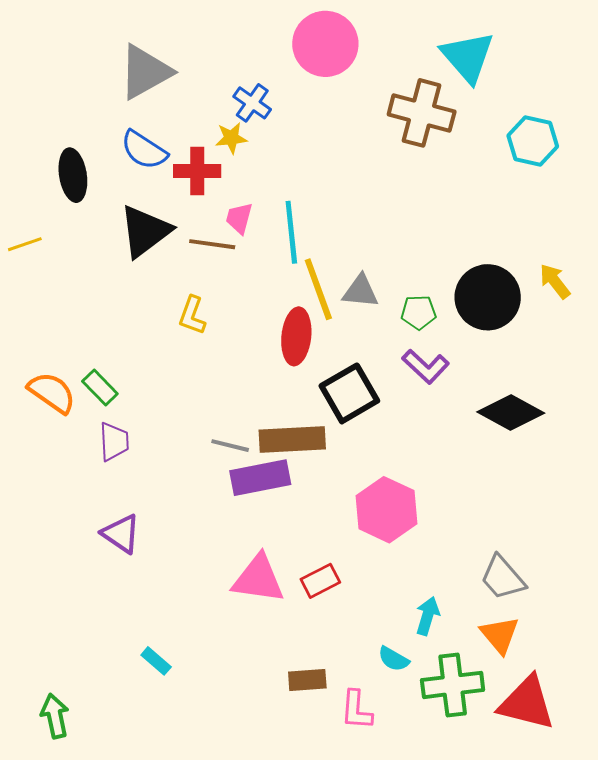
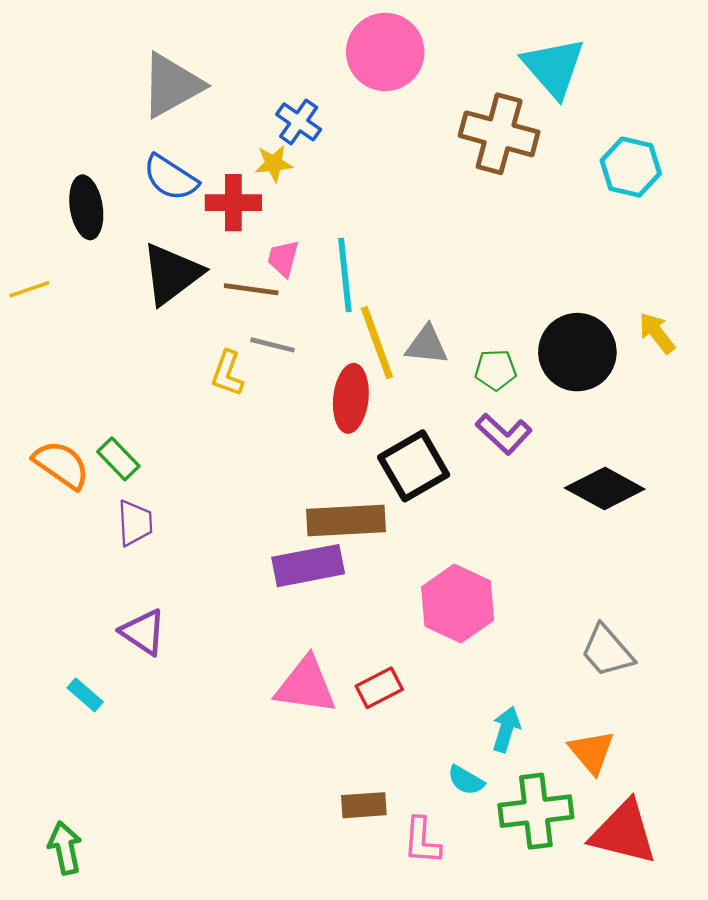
gray line: (230, 446) -> (273, 345), moved
gray trapezoid: (503, 578) -> (607, 651), moved
cyan rectangle: (156, 661) -> (85, 695), moved

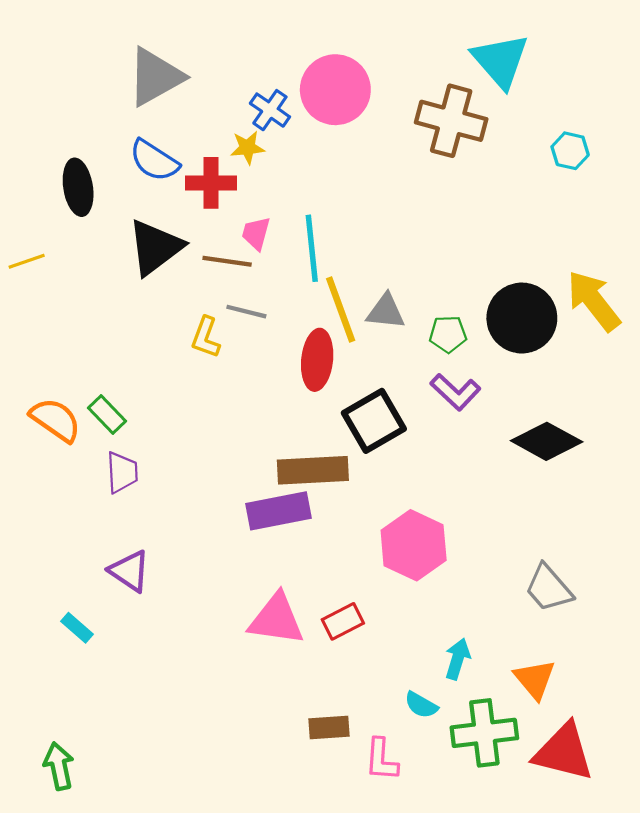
pink circle: (385, 52) -> (335, 90), moved
cyan hexagon: (631, 167) -> (570, 151), size x0.7
yellow arrow: (657, 333) -> (594, 301), size x1.6

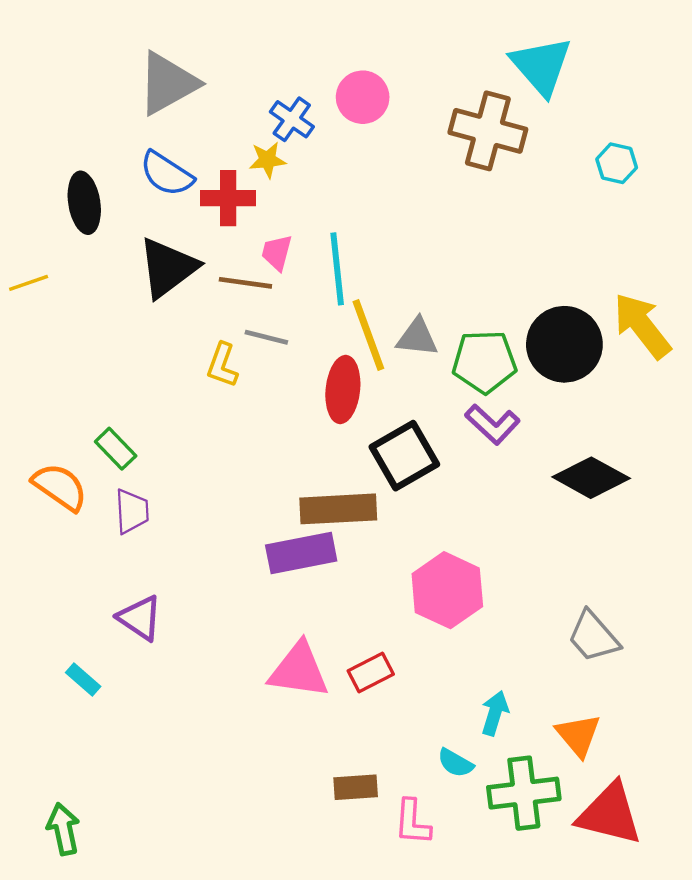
pink circle: (335, 90) -> (363, 97), size x0.7
green pentagon: (448, 334) -> (484, 362), size x1.6
orange semicircle: (56, 420) -> (60, 487), moved

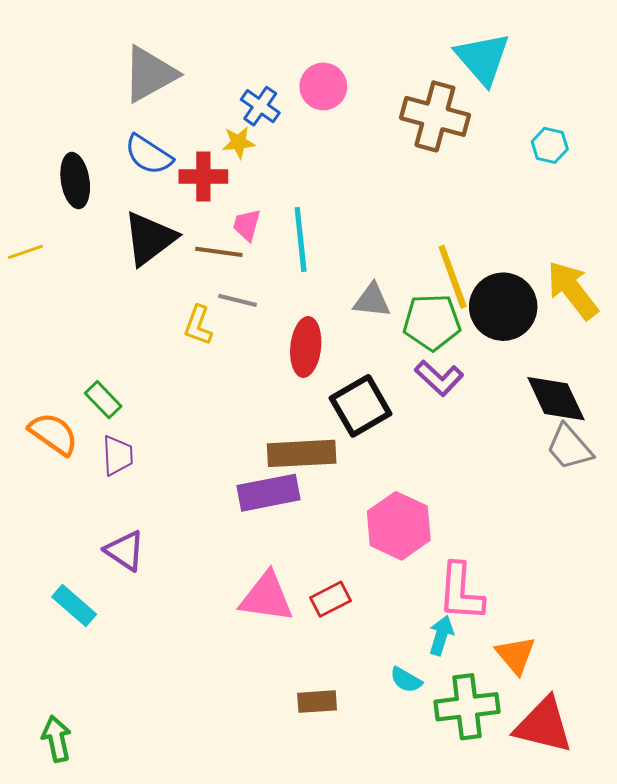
yellow line: (368, 335) -> (453, 277), moved
black diamond: (591, 478) -> (556, 399), moved, turned 36
gray trapezoid: (593, 637) -> (569, 447), moved
cyan rectangle: (83, 679) -> (74, 605), size x1.4
pink L-shape: (412, 822) -> (461, 592), moved, size x1.4

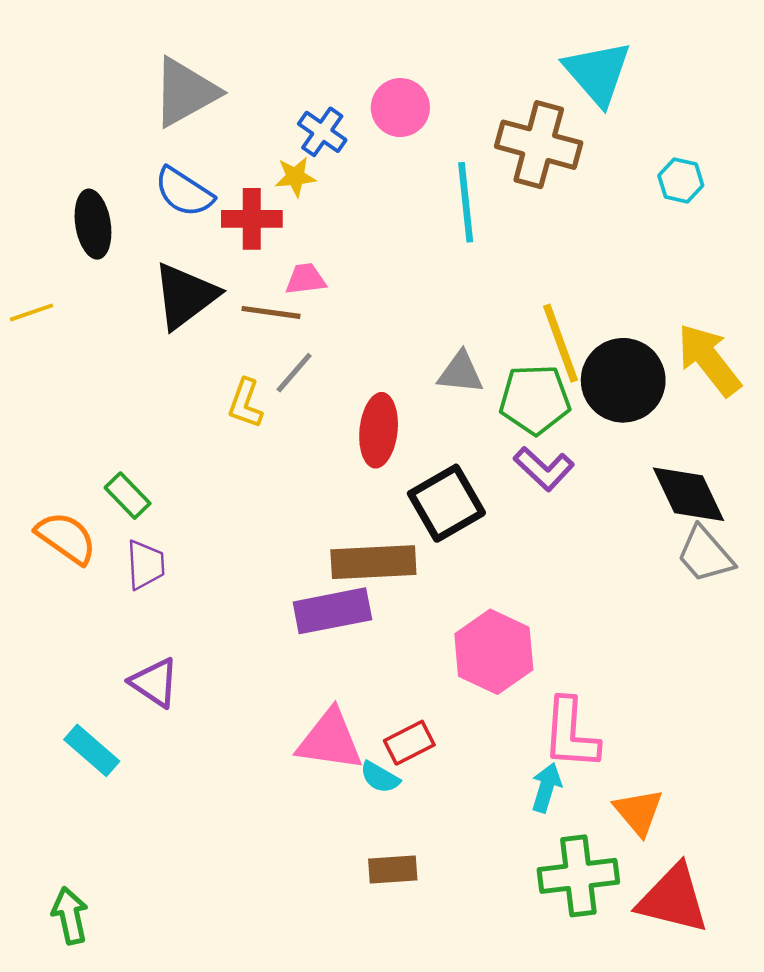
pink trapezoid: (247, 225) -> (306, 279), turned 68
cyan line: (301, 239) -> (466, 202), moved
gray line: (237, 300) -> (294, 373), turned -63
cyan semicircle: (406, 680) -> (380, 777), moved

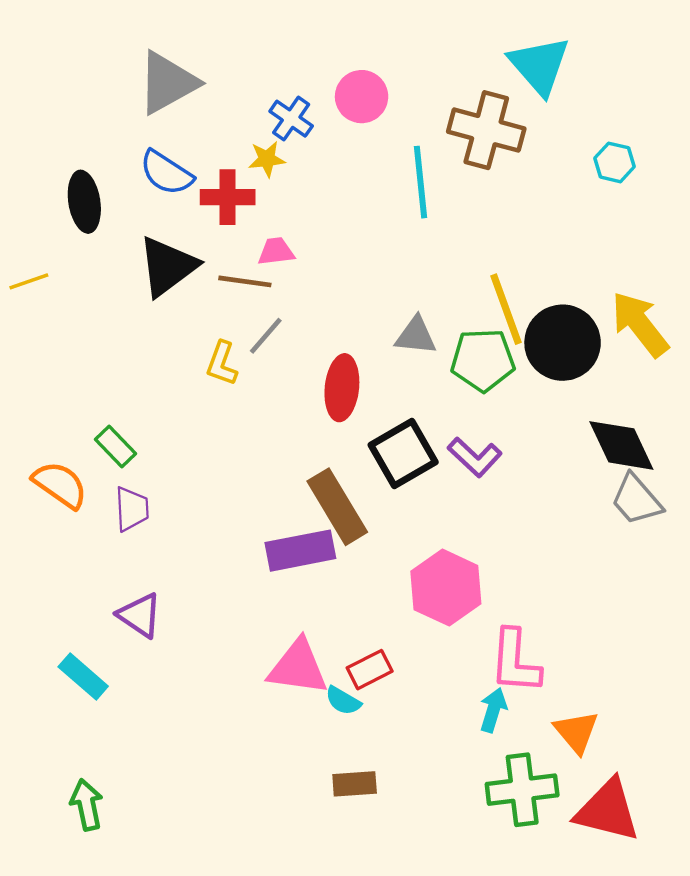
purple L-shape: (544, 469) -> (475, 457), moved
brown rectangle: (373, 562) -> (337, 507), turned 62
green arrow: (70, 916) -> (87, 805), moved

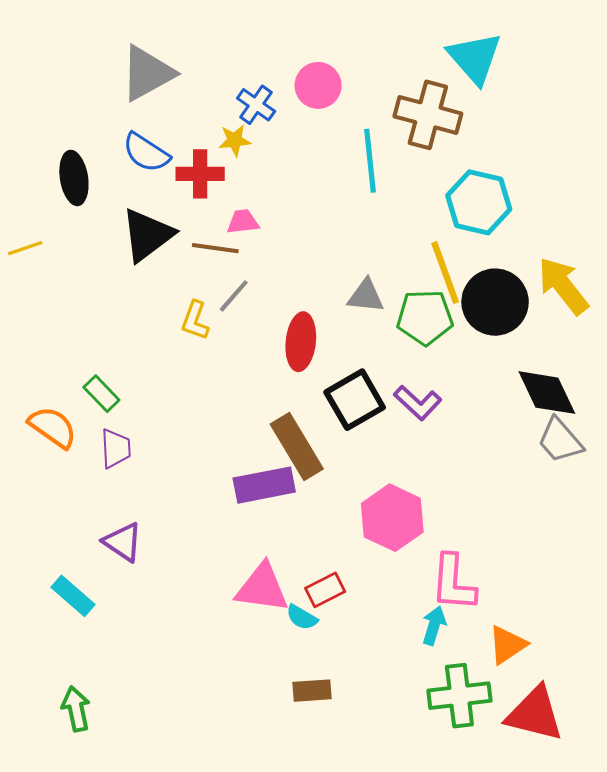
cyan hexagon: (615, 162) -> (479, 202), moved, size x1.8
orange triangle: (576, 732) -> (507, 645), turned 36

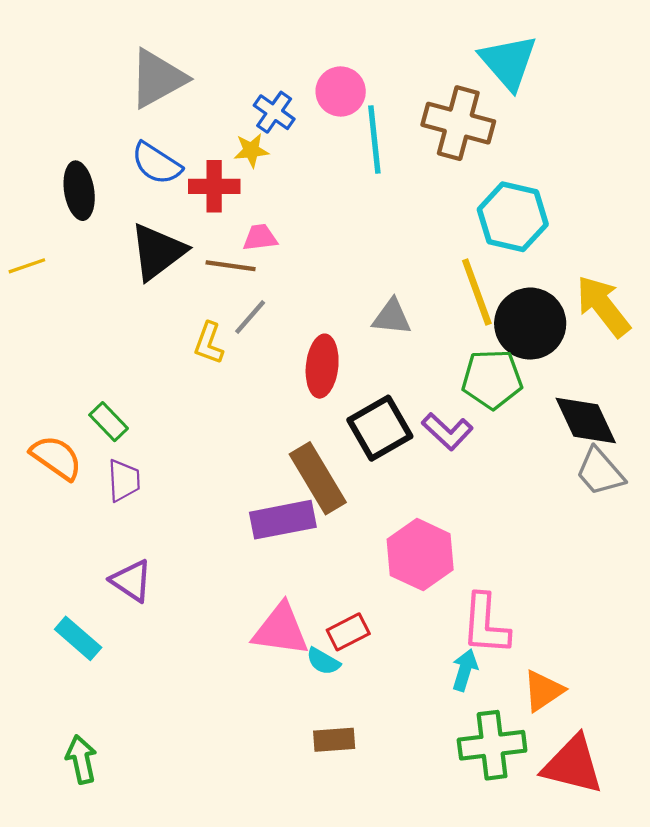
cyan line: (370, 161) -> (374, 139), moved
green pentagon: (425, 317) -> (492, 379), moved

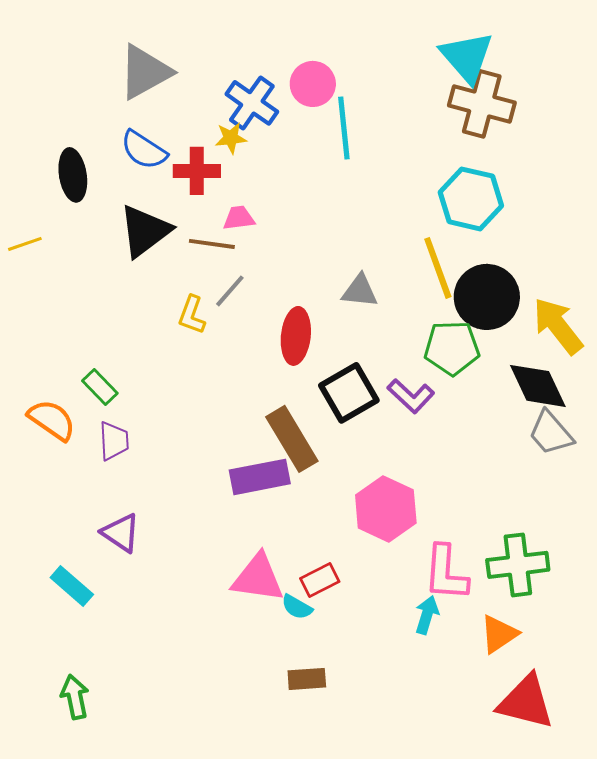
blue cross: (274, 112) -> (252, 103), size x1.4
brown cross: (458, 123) -> (482, 104), moved
yellow arrow: (603, 306) -> (558, 326), moved
green cross: (492, 745) -> (518, 565), moved

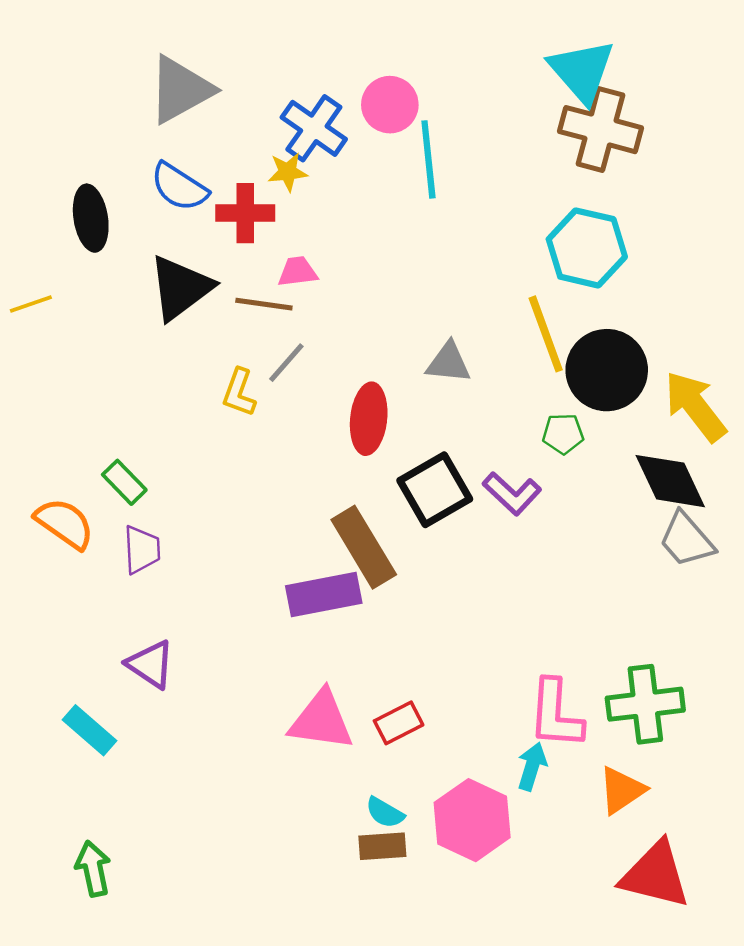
green pentagon: (452, 348) -> (563, 434), size x0.6
pink hexagon: (386, 509) -> (472, 820), moved
cyan semicircle: (297, 607) -> (385, 813), moved

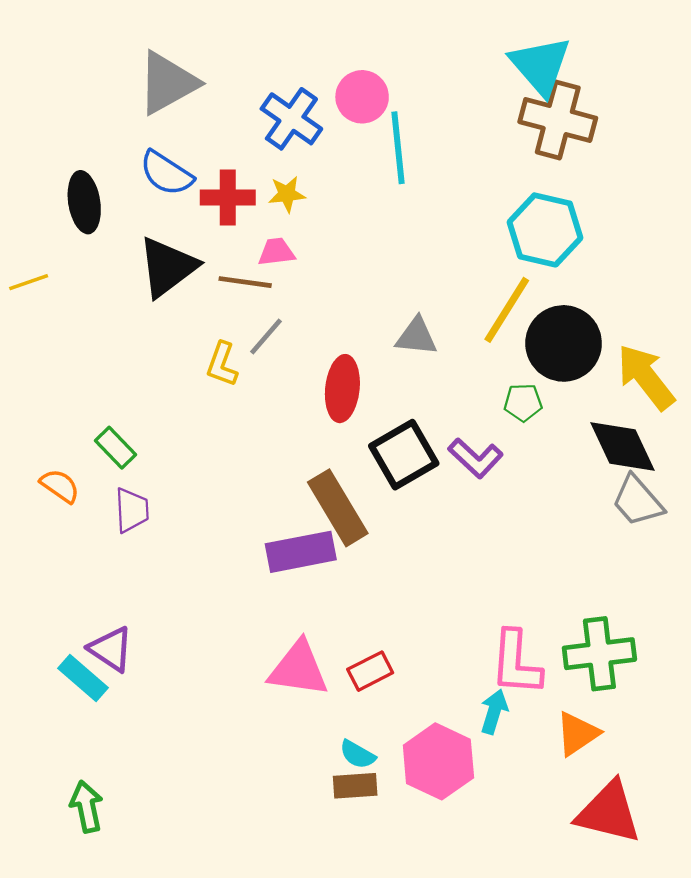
yellow star: (288, 172) -> (287, 194), moved
yellow line: (546, 334) -> (507, 310), turned 52
orange semicircle: (65, 523) -> (60, 486), size x0.7
purple triangle: (151, 664) -> (111, 649), moved

